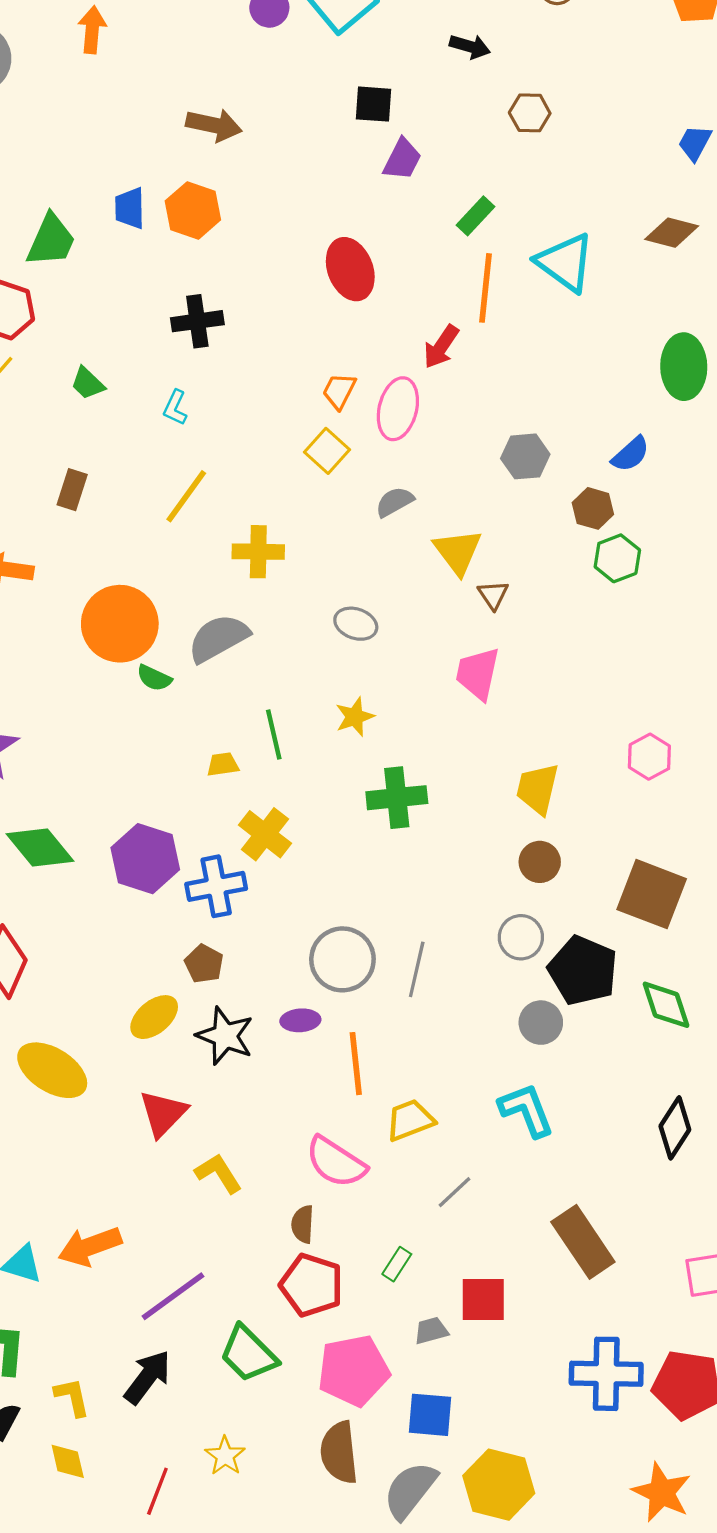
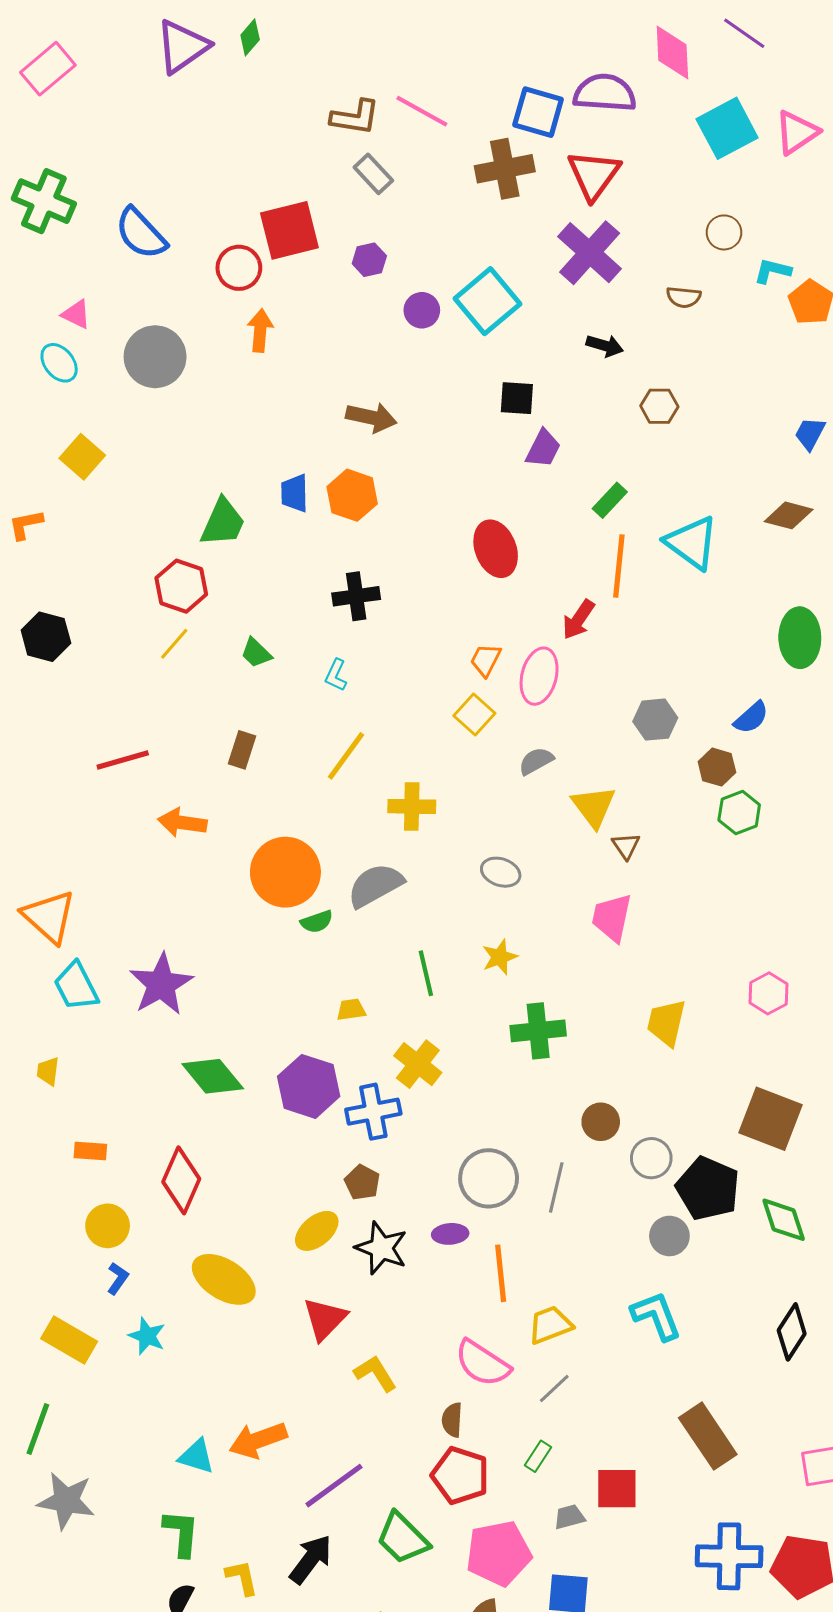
green semicircle: (154, 678) -> (317, 922), turned -44
yellow trapezoid: (223, 764) -> (351, 1010), moved
brown circle: (540, 862) -> (601, 1122), moved
gray line: (454, 1192) -> (554, 1389), moved

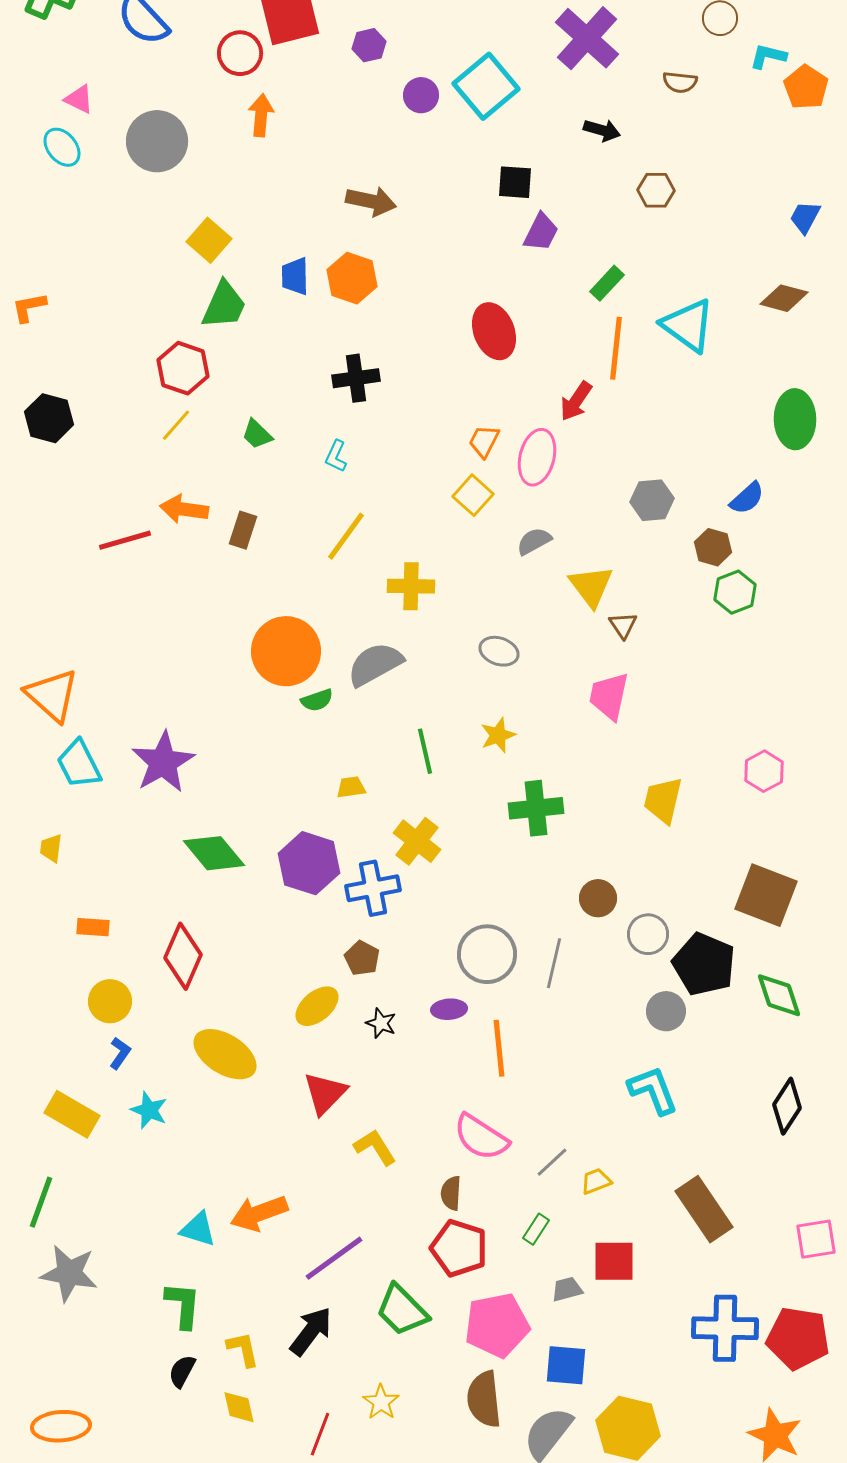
yellow square: (82, 457) -> (209, 240), moved
orange arrow: (182, 823) -> (184, 509), moved
black star: (381, 1248) -> (381, 1023), size x0.6
yellow trapezoid: (550, 1325) -> (596, 1181), moved, size x0.7

